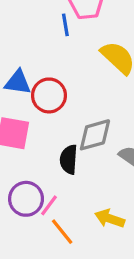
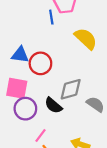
black semicircle: (69, 159) -> (53, 105), turned -54
purple circle: (26, 199) -> (25, 109), moved

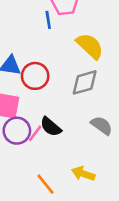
gray diamond: (71, 89) -> (85, 82), moved
pink line: (40, 136) -> (35, 133), moved

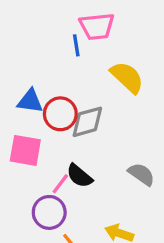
gray diamond: (85, 82) -> (87, 122), moved
purple circle: (17, 131) -> (49, 212), moved

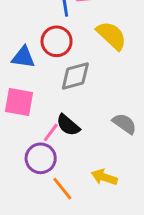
red circle: (60, 114) -> (57, 41), moved

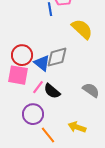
red circle: (57, 41) -> (22, 55), moved
blue triangle: (23, 57) -> (42, 63), moved, turned 30
pink line: (51, 132) -> (38, 87), moved

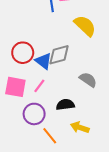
pink square: (18, 75) -> (15, 87), moved
gray semicircle: (91, 90) -> (88, 80), moved
black semicircle: (52, 91) -> (65, 105), moved, turned 132

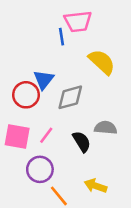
blue triangle: (43, 61) -> (44, 80), moved, turned 30
gray semicircle: (88, 80) -> (106, 128), turned -30
black semicircle: (65, 105) -> (82, 142), moved, turned 66

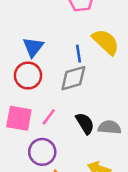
blue line: (61, 37) -> (78, 54), moved
blue triangle: (44, 80) -> (33, 47), moved
gray semicircle: (106, 128) -> (110, 127), moved

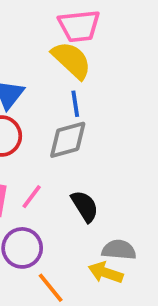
yellow semicircle: (106, 42) -> (71, 60), moved
gray semicircle: (110, 127) -> (119, 250), moved

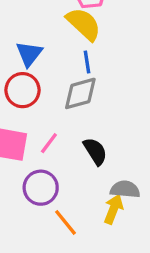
yellow arrow: (106, 273) -> (113, 209), turned 92

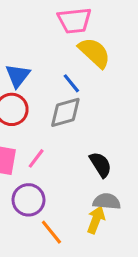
yellow semicircle: (84, 24) -> (94, 53), moved
blue line: (87, 62) -> (71, 83), turned -30
black semicircle: (95, 151) -> (101, 165), moved

